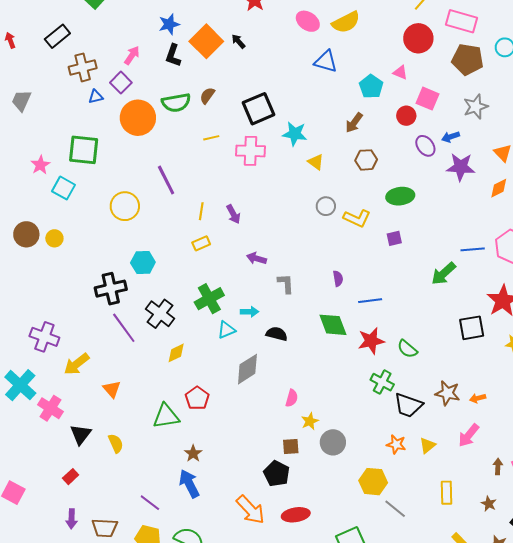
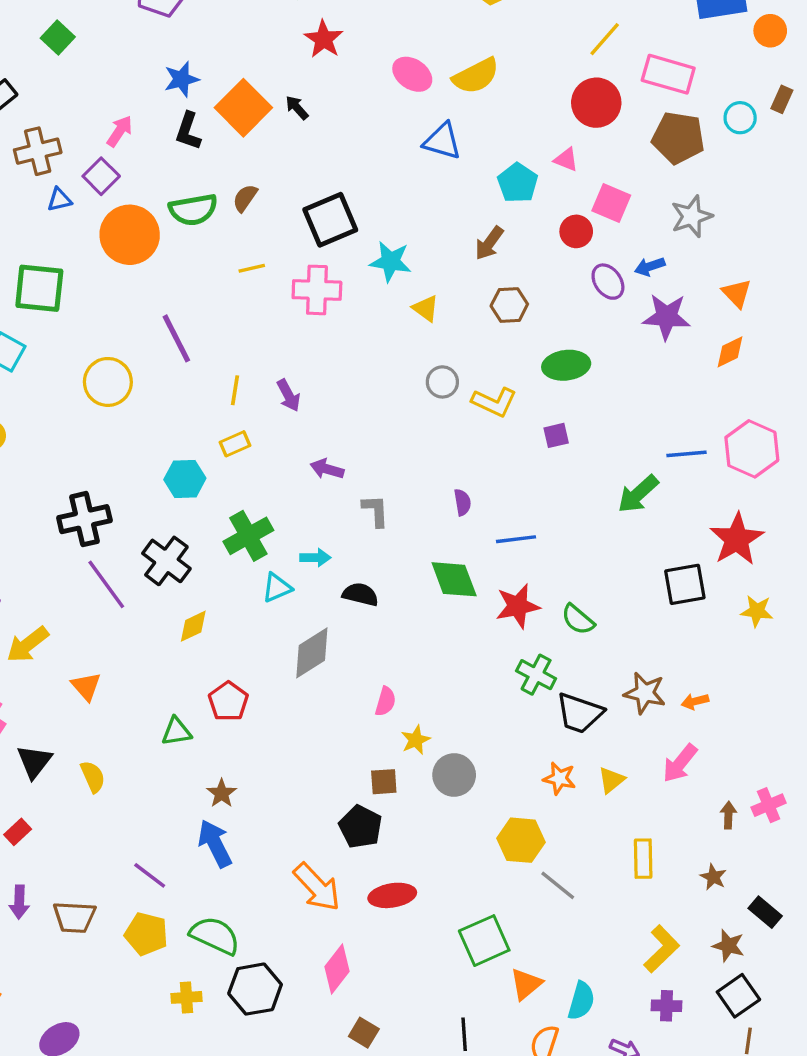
cyan hexagon: (143, 262) -> (185, 479), moved
green triangle: (166, 416) -> (176, 732), size x0.7

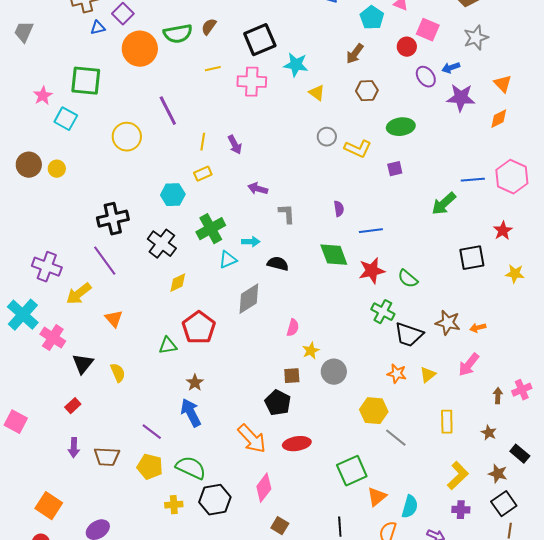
red star: (737, 539) -> (503, 231), size x0.6
purple line: (106, 584) -> (105, 261), moved
red pentagon: (228, 701) -> (199, 328), size x1.4

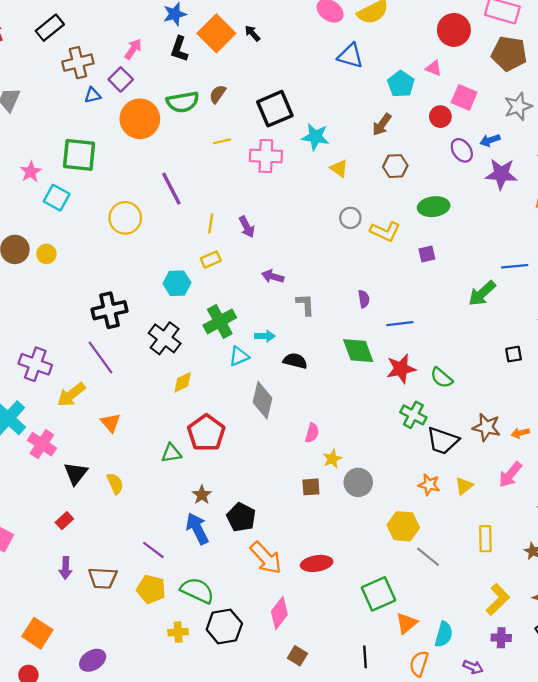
black square: (472, 258) -> (514, 354), size x0.6
gray diamond: (249, 299) -> (263, 400), turned -44
black pentagon: (278, 403) -> (241, 517), moved

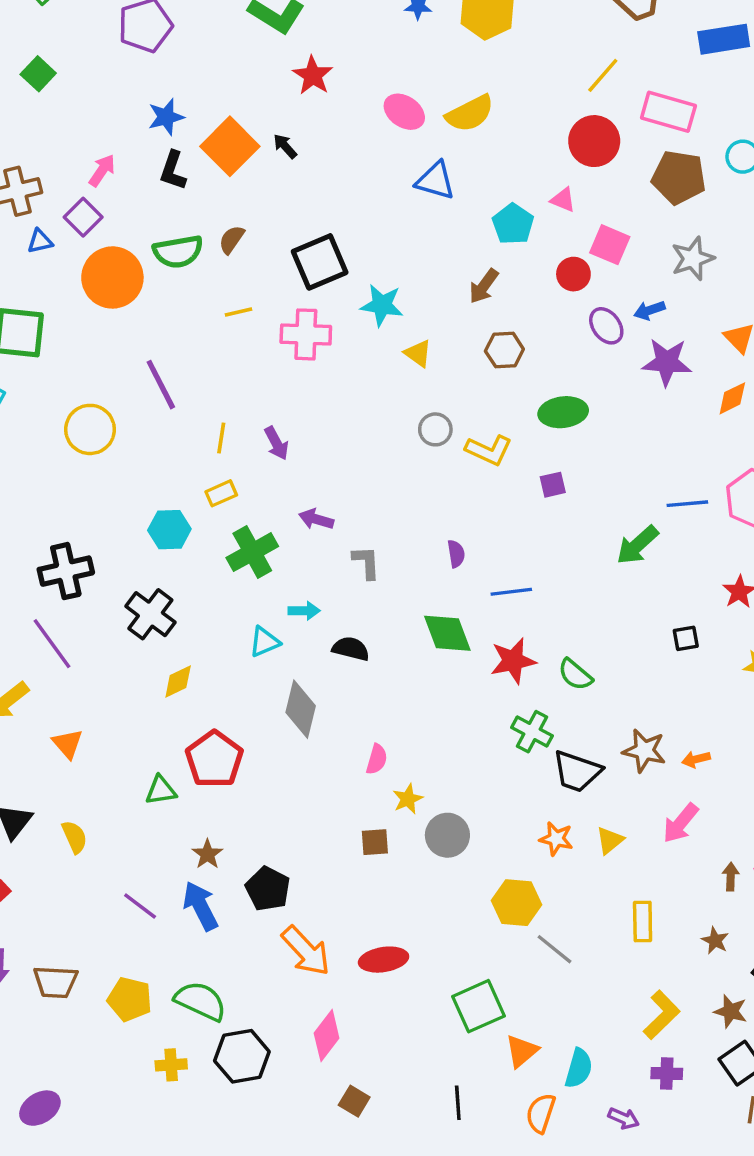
green cross: (220, 321) -> (252, 552), moved
purple line: (153, 550) -> (140, 906), moved

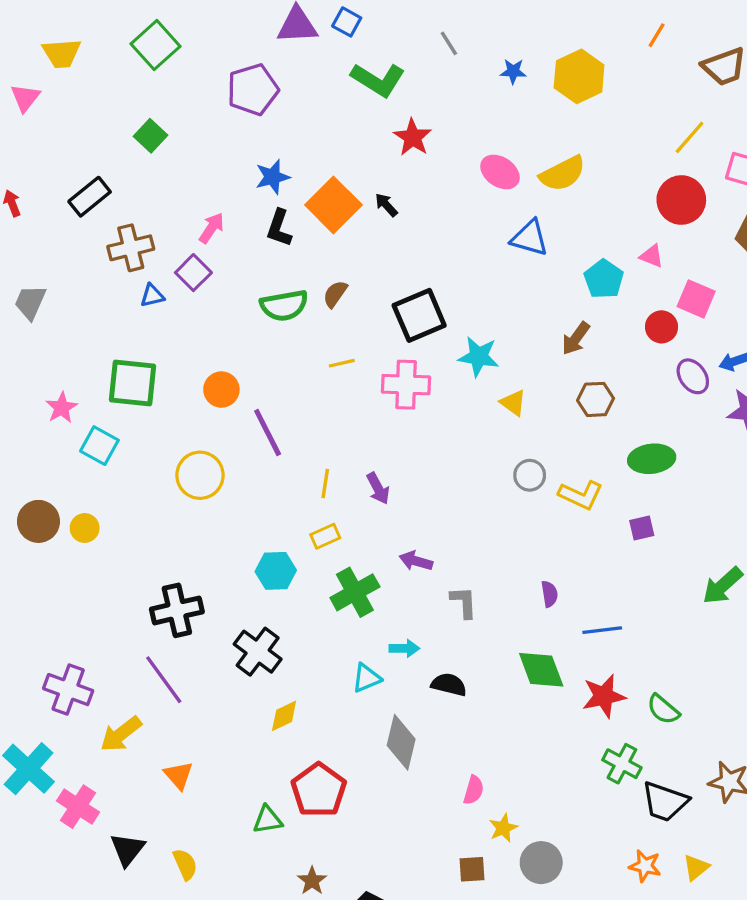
orange circle: (112, 277) -> (221, 390), moved, size x0.6

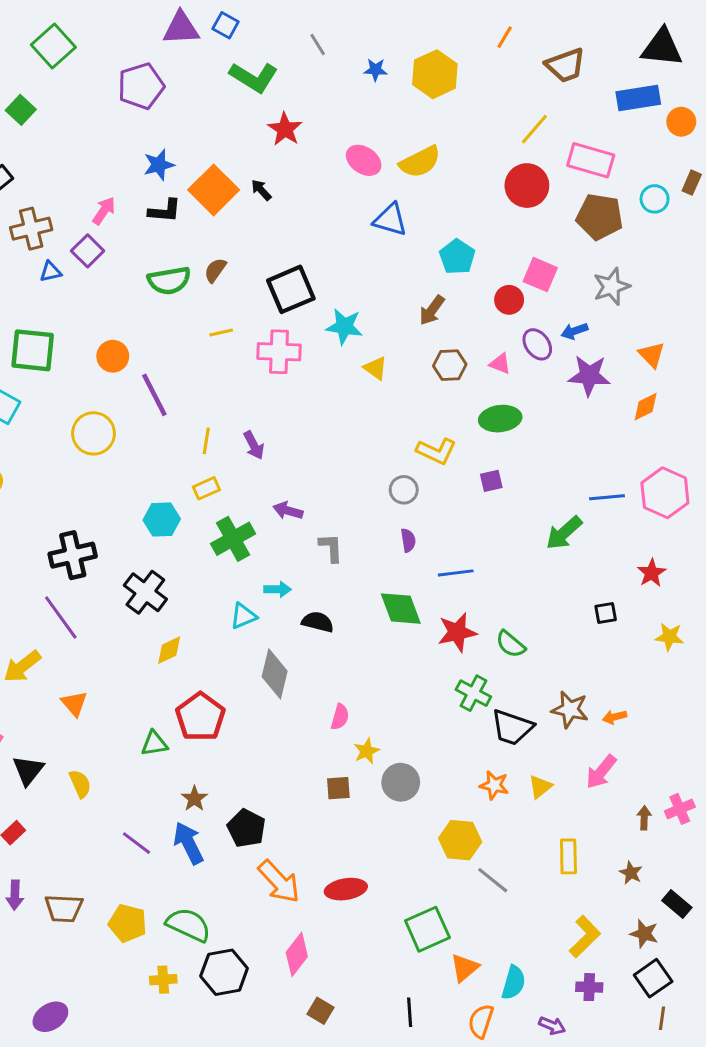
green square: (151, 136) -> (21, 110), moved
black L-shape: (279, 228) -> (165, 211), turned -104
pink triangle: (652, 256) -> (500, 364), moved
gray circle: (530, 475) -> (404, 490), moved

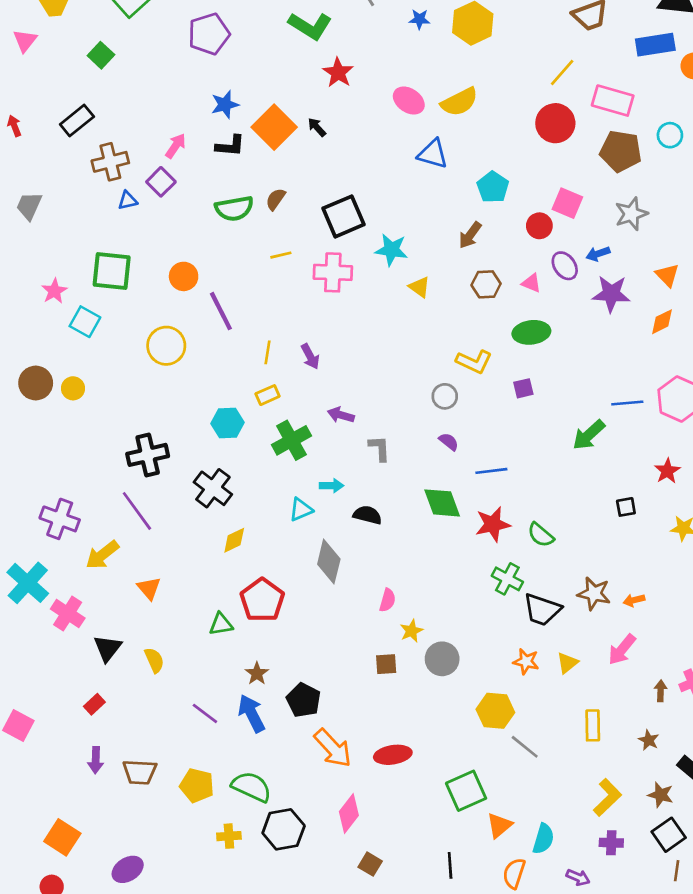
purple semicircle: (408, 540) -> (449, 442), turned -42

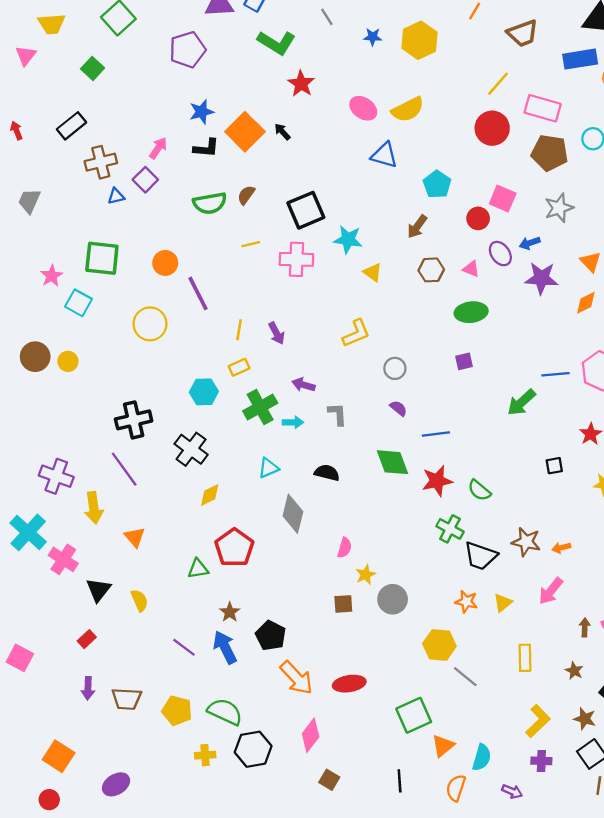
yellow L-shape: (474, 362) -> (356, 333), moved, turned -48
cyan arrow: (331, 486) -> (293, 422), moved
yellow arrow: (102, 555) -> (94, 508), turned -60

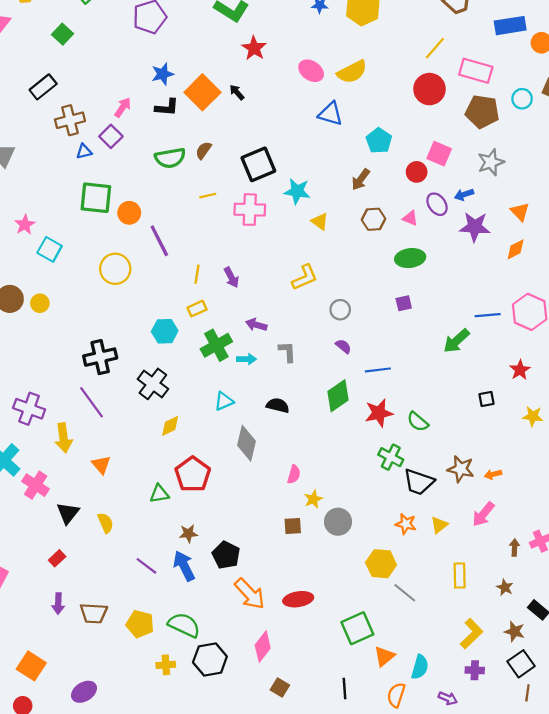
green square: (102, 258) -> (96, 198), moved
green diamond: (393, 462) -> (338, 396), turned 76
brown star: (230, 612) -> (188, 534), turned 30

